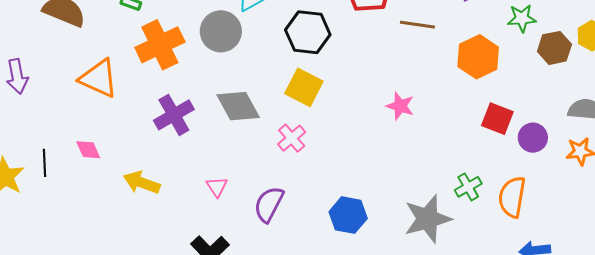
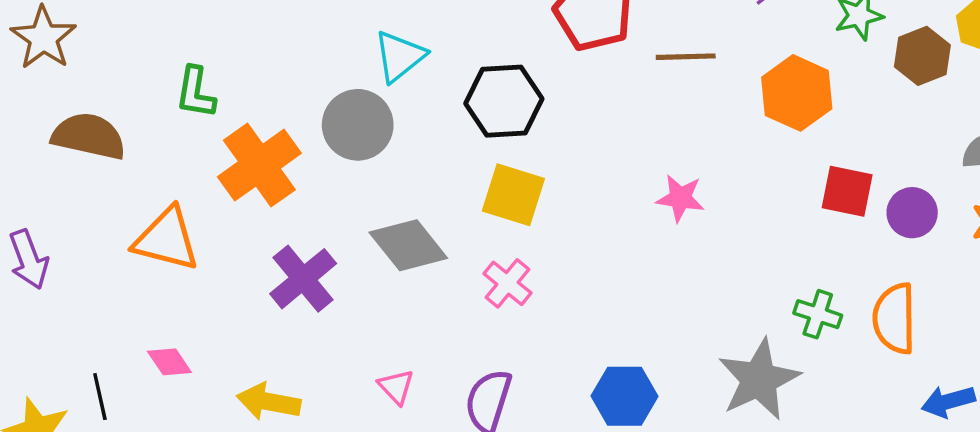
green cross: (468, 187) -> (818, 314), turned -32

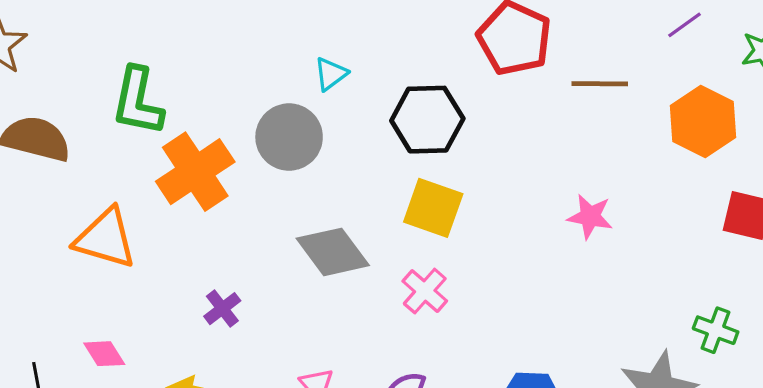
cyan triangle: (400, 56) -> (331, 74), size x0.7
green L-shape: (196, 92) -> (138, 101), size x1.4
purple cross: (303, 279) -> (222, 309), moved, size x0.6

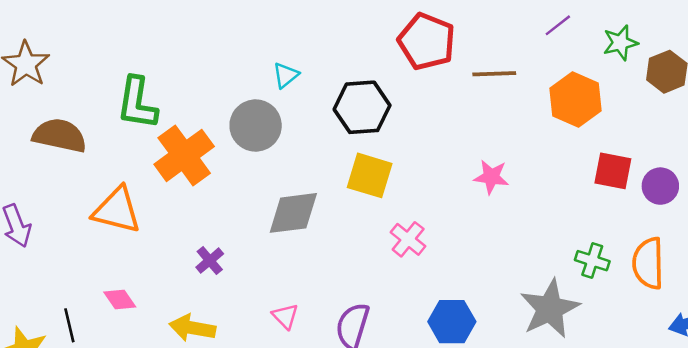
gray diamond: (333, 252) -> (293, 213), turned -58
pink cross: (425, 291) -> (408, 239), moved

